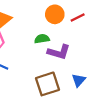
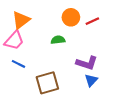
purple L-shape: (59, 52) -> (87, 63), moved
brown square: (47, 84) -> (47, 83), moved

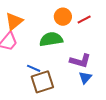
green semicircle: (58, 40) -> (51, 39), size x1.6
blue line: (19, 64) -> (34, 68), moved

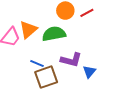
orange triangle: (14, 21) -> (28, 30), moved
purple L-shape: (80, 61) -> (71, 60), moved

